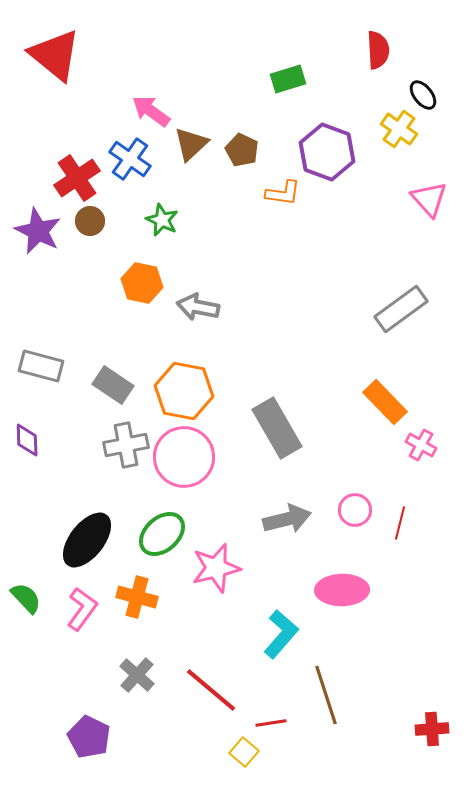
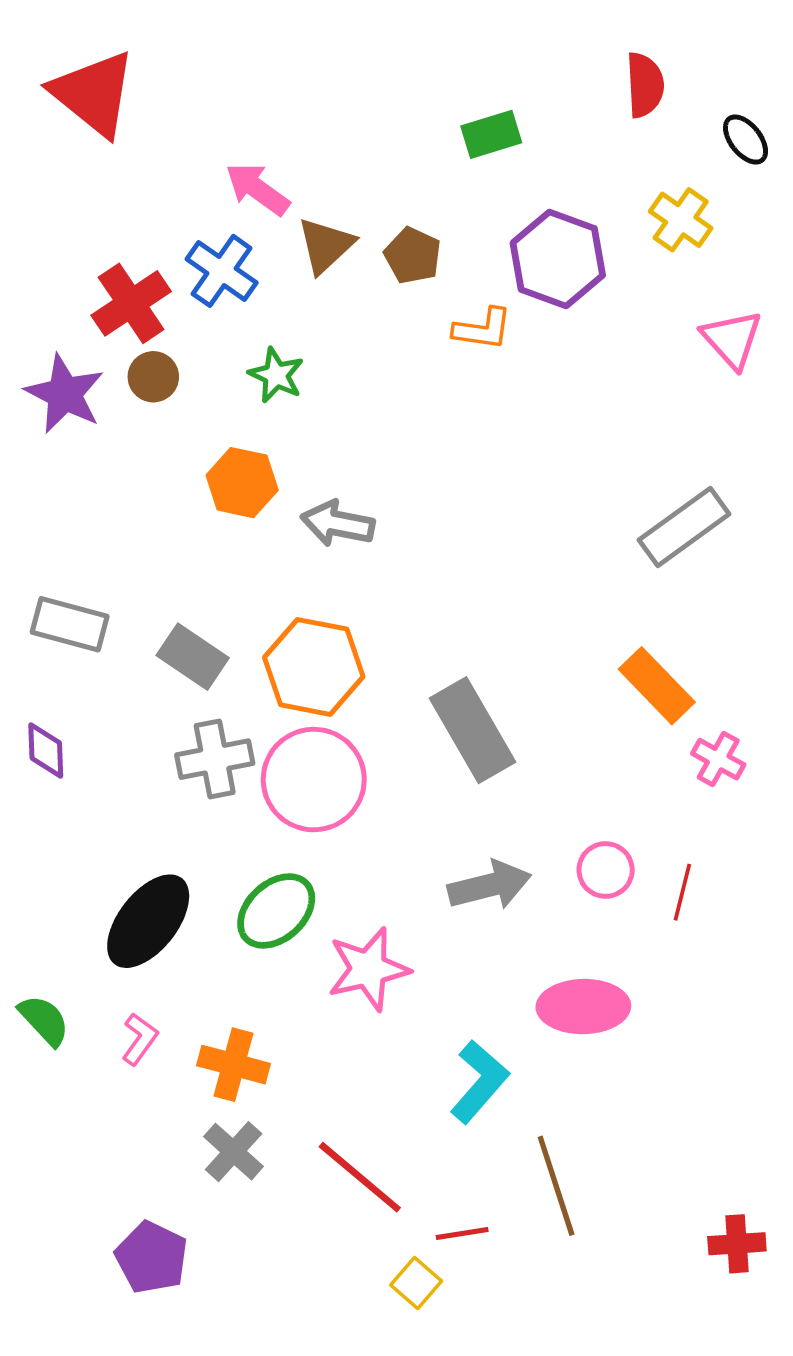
black ellipse: (423, 95) -> (746, 140), moved
orange cross: (137, 597) -> (234, 1065), moved
pink L-shape: (82, 609) -> (140, 1039), size x0.7

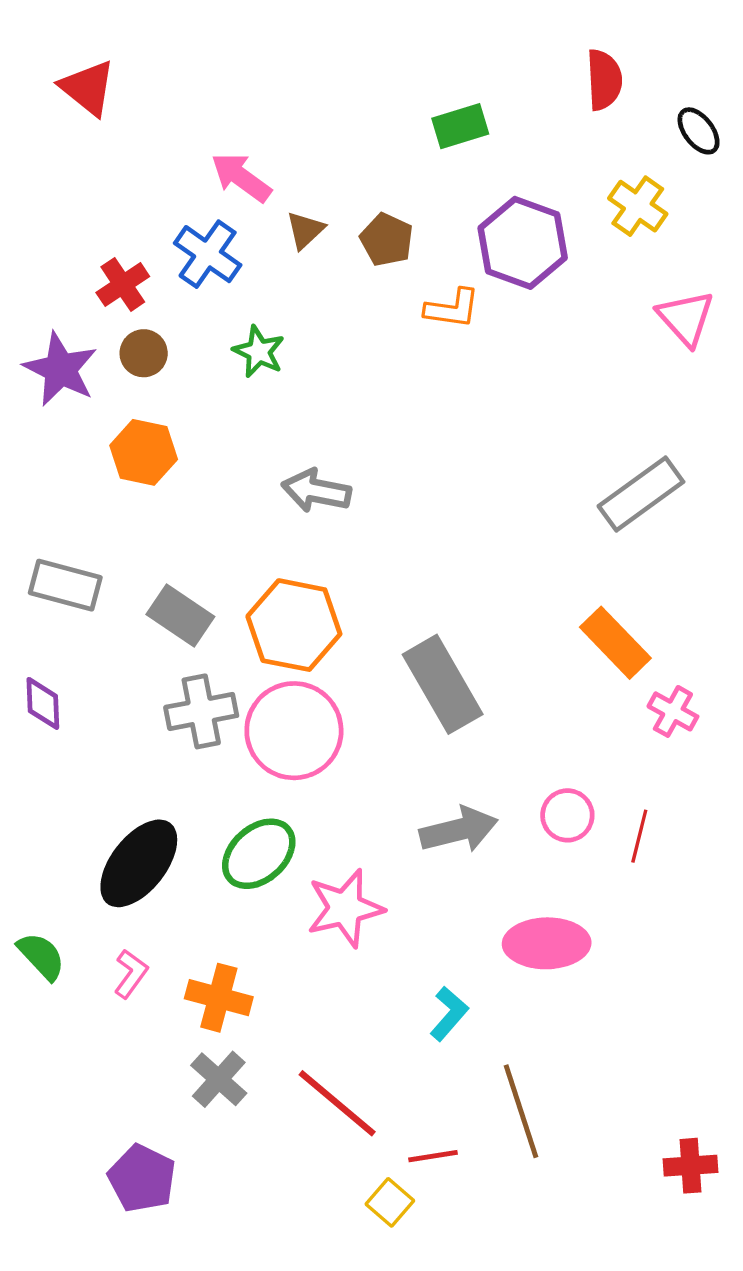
red triangle: (94, 93) -> (88, 88), size x0.7
brown triangle: (326, 245) -> (305, 230), size x0.7
red cross: (131, 303) -> (123, 284), size x0.7
orange hexagon: (242, 483) -> (144, 452), moved
cyan L-shape: (479, 1082) -> (449, 1014), size x0.7

